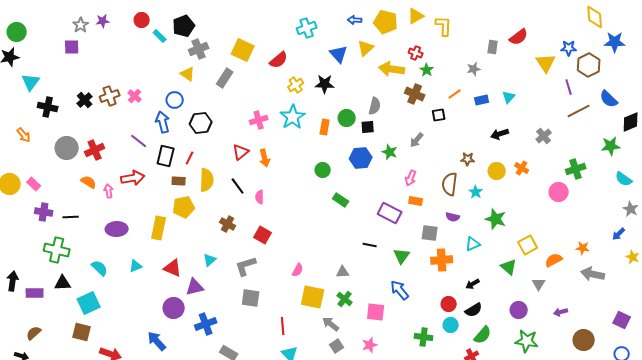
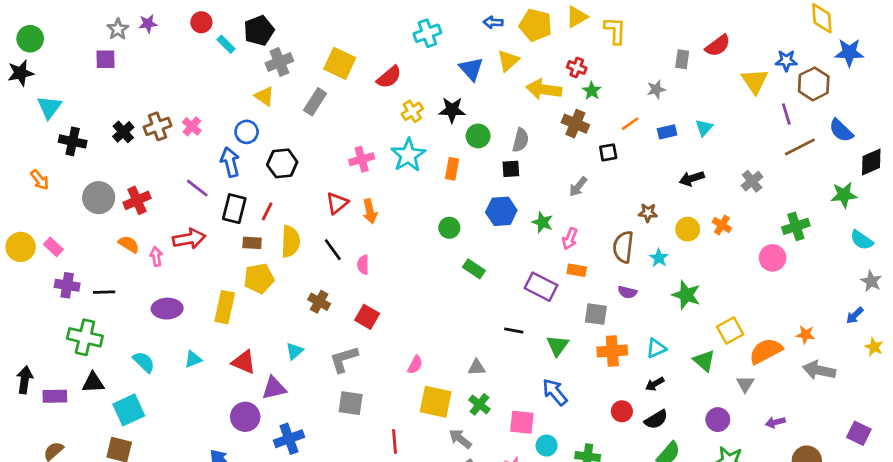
green circle: (347, 118) -> (478, 136), moved
green star: (390, 152) -> (542, 222), moved
cyan triangle: (473, 244) -> (656, 348), moved
orange semicircle: (554, 260) -> (766, 351), size x1.4
cyan circle: (451, 325) -> (547, 446), moved

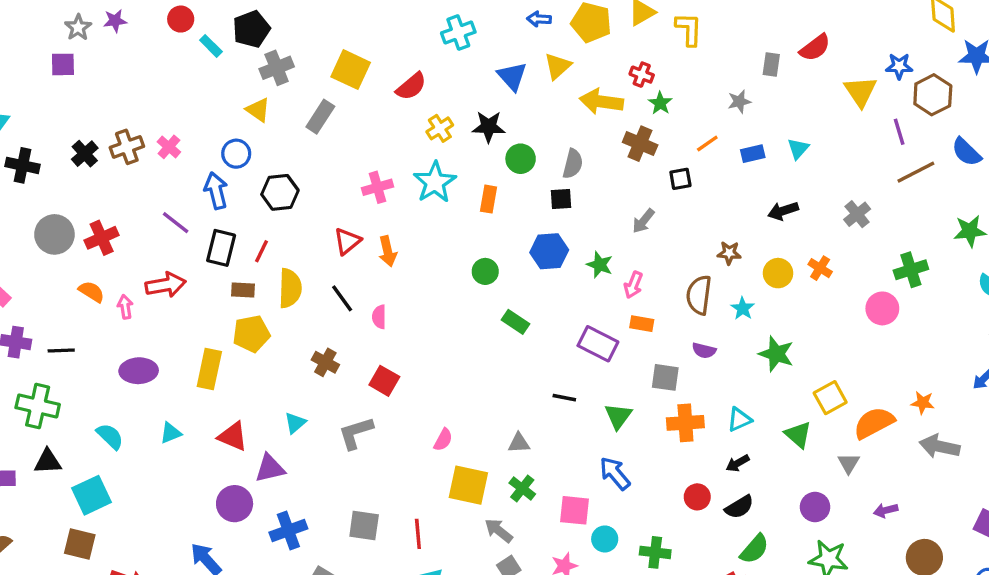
gray square: (351, 403) -> (364, 526), moved

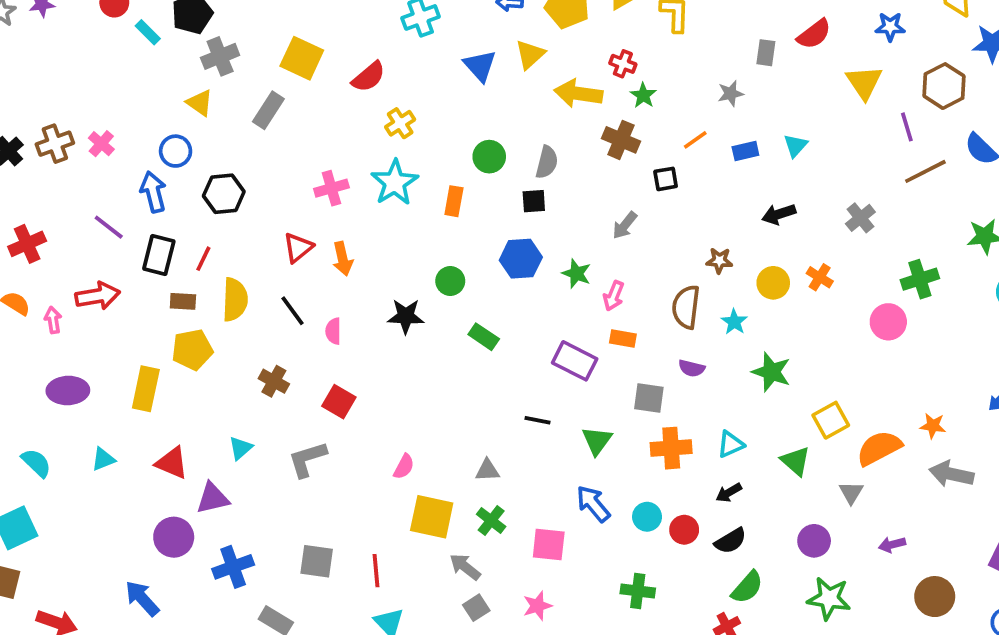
blue star: (899, 66) -> (890, 27), moved
black star: (489, 127) -> (406, 316), moved
cyan circle: (605, 539) -> (647, 517), moved

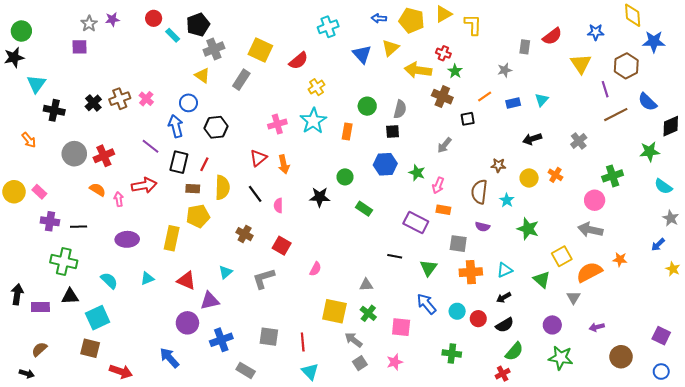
pink semicircle: (404, 467) -> (315, 269), moved
gray arrow: (951, 474) -> (590, 230), moved

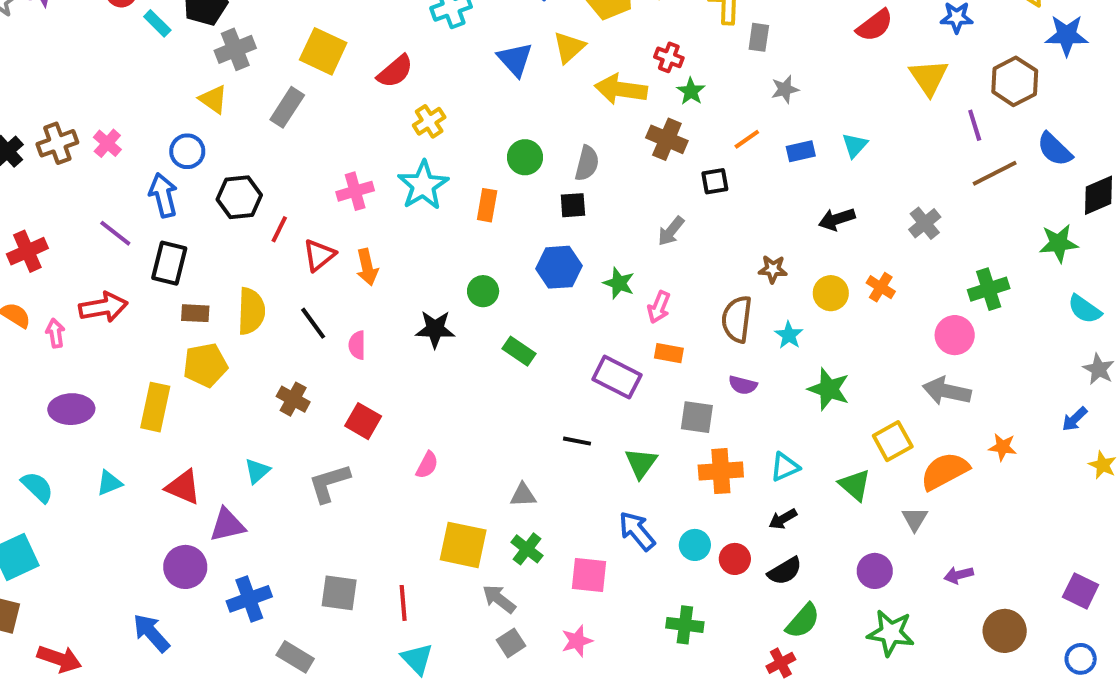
gray rectangle: (525, 47) -> (759, 37), moved
red line: (204, 164) -> (279, 229), moved

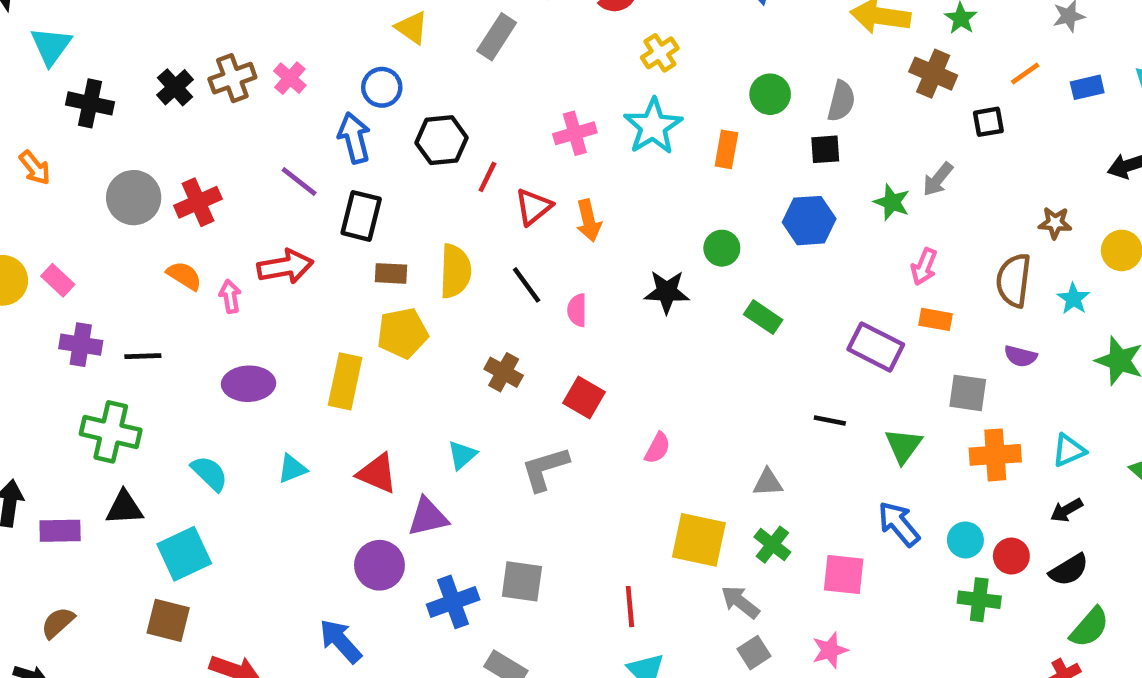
green star: (619, 283) -> (892, 202), moved
gray square: (339, 593) -> (522, 581), moved
green cross: (685, 625) -> (979, 600), moved

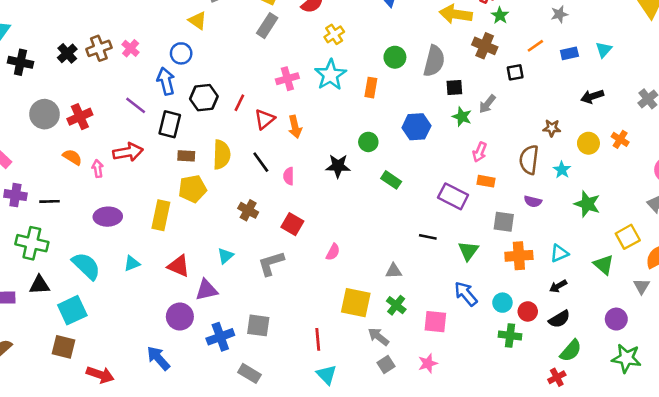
gray rectangle: (497, 37) -> (267, 26), moved
gray semicircle: (841, 101) -> (434, 61), size x1.4
black hexagon: (442, 140) -> (204, 98), moved
black square: (825, 149) -> (454, 88), moved
cyan semicircle: (209, 473) -> (86, 266), size x1.4

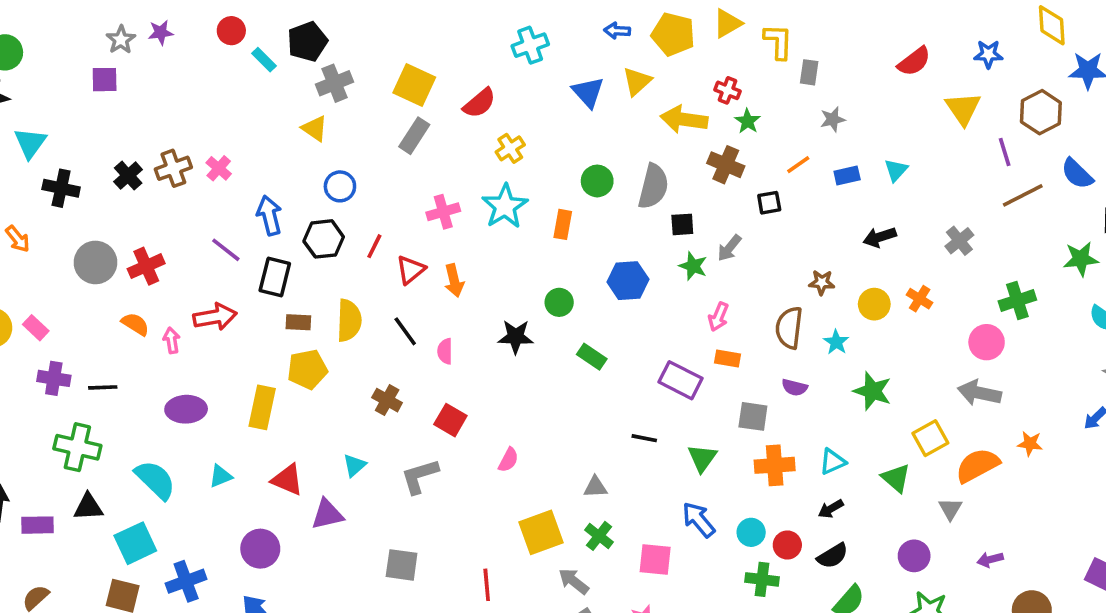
blue circle: (181, 53) -> (340, 186), moved
yellow square: (356, 303) -> (541, 532), turned -32
purple circle: (180, 317) -> (260, 549), moved
blue cross: (220, 337) -> (186, 581), moved

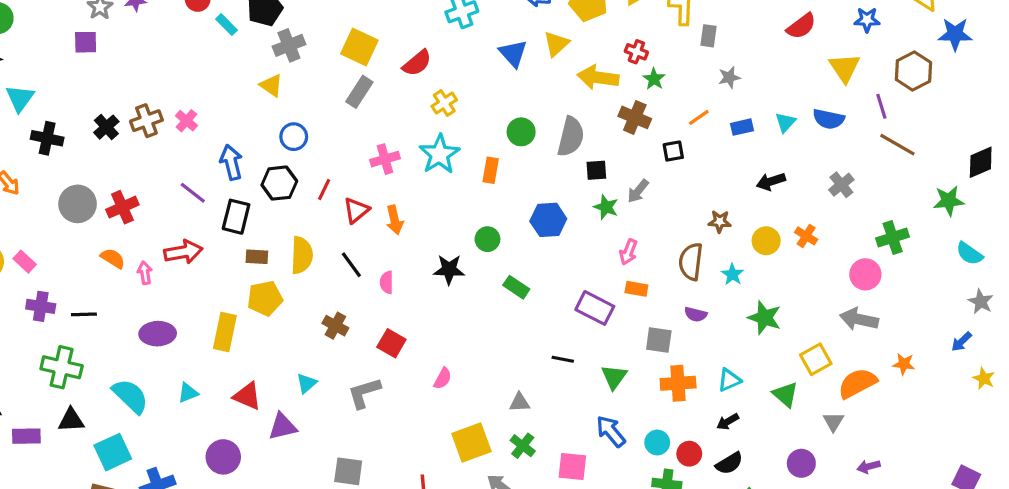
blue semicircle: (1077, 174) -> (829, 119), moved, turned -32
brown line: (1023, 195) -> (897, 145), turned 57

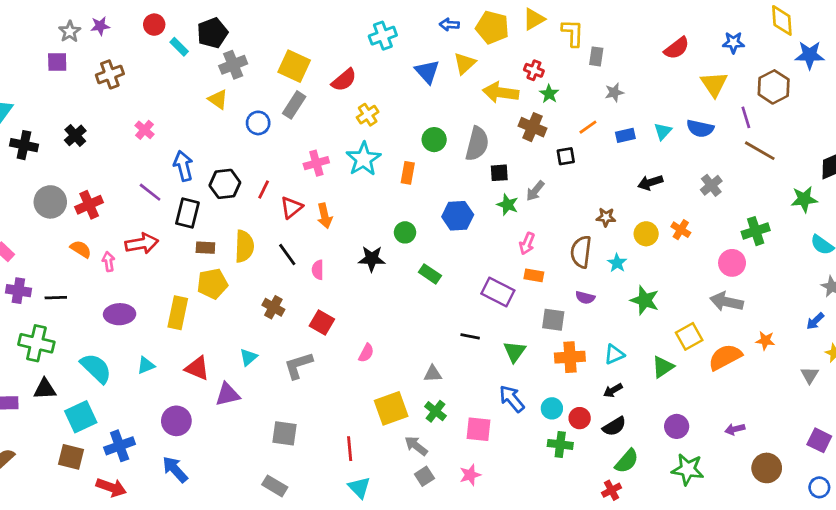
brown cross: (146, 121) -> (110, 74), moved
blue circle: (294, 137) -> (258, 123), moved
green triangle: (785, 394) -> (663, 367), turned 45
gray triangle: (833, 422) -> (810, 375), moved

